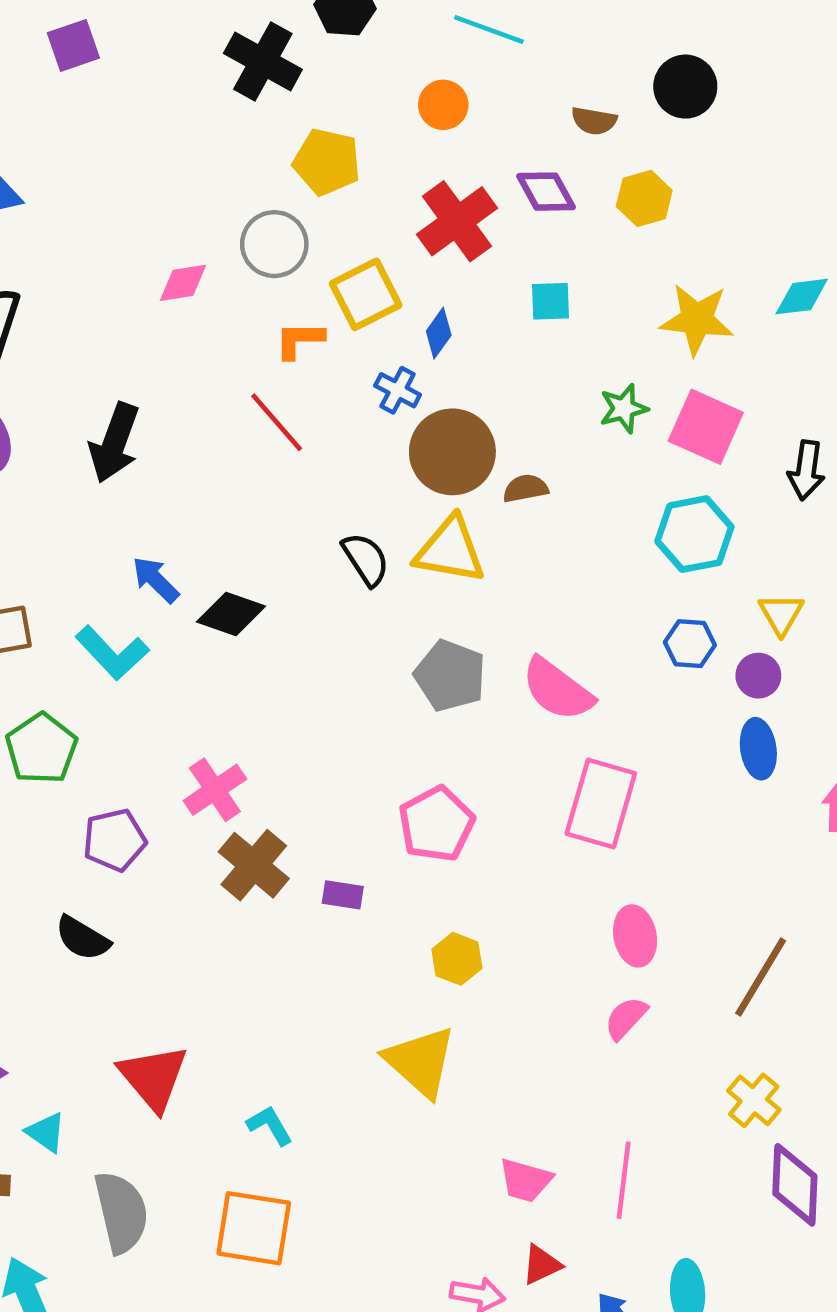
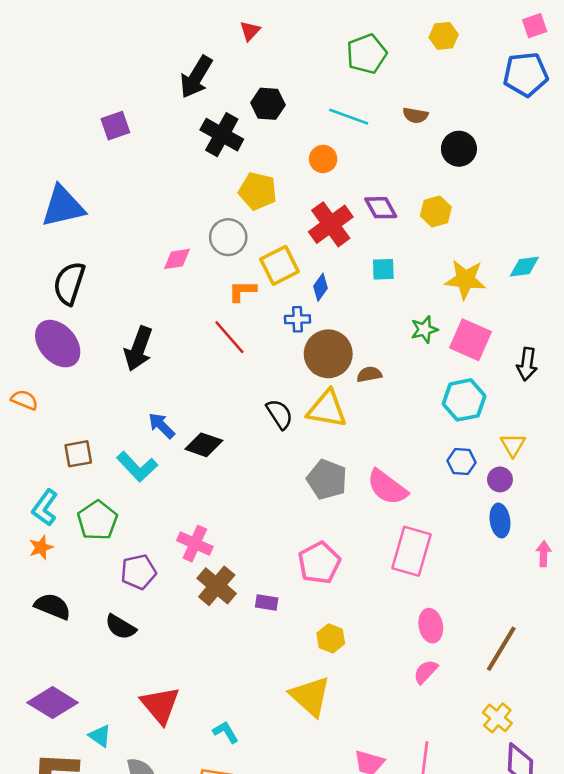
brown semicircle: (594, 121) -> (415, 115), moved
blue cross: (398, 390) -> (297, 319), turned -30
pink cross: (215, 790) -> (195, 544), turned -32

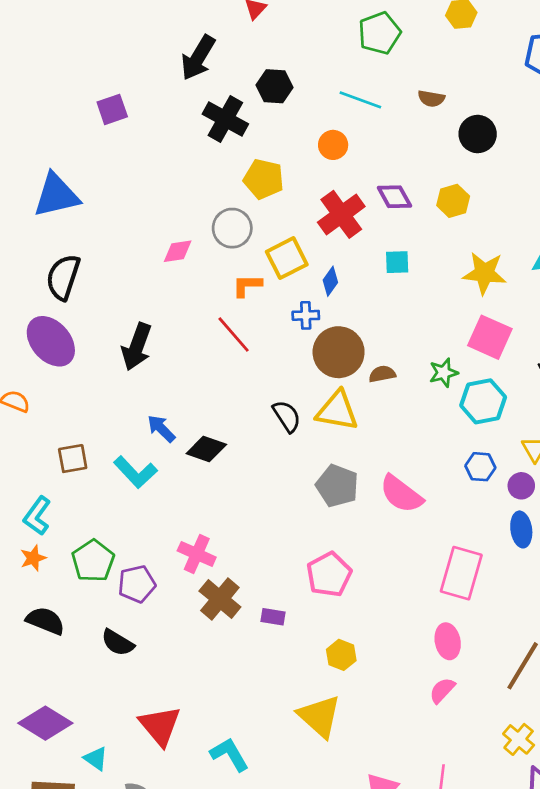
green star: (424, 329) -> (444, 373), moved
green pentagon: (97, 520) -> (93, 561), moved
pink rectangle: (412, 551) -> (461, 573), moved
cyan L-shape: (226, 732) -> (229, 754), size x1.4

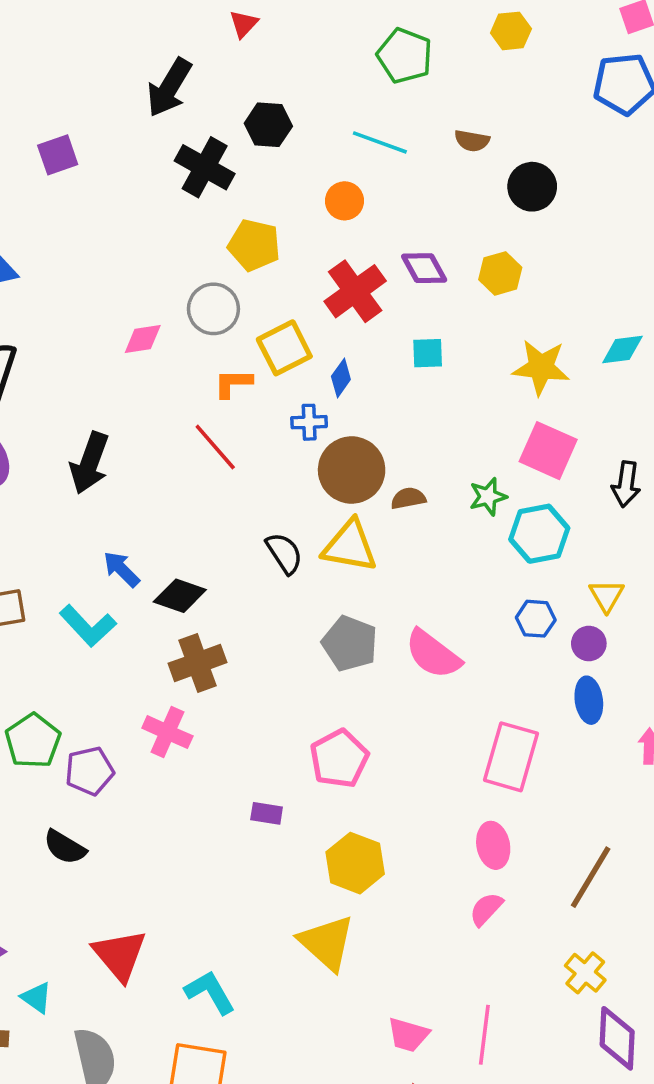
green pentagon: (379, 33) -> (405, 56), turned -30
brown cross: (220, 599) -> (198, 663), moved, turned 30
yellow hexagon: (341, 655) -> (355, 863), size x1.5

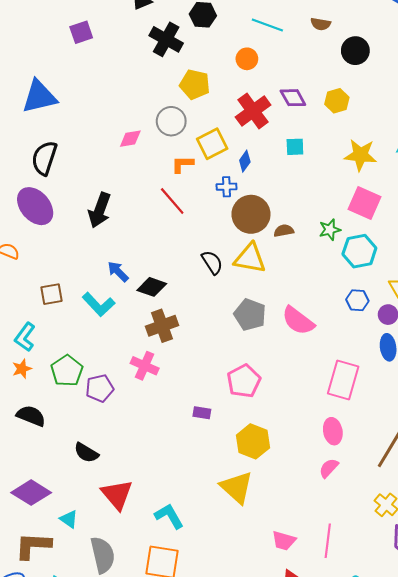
black semicircle: (65, 847) -> (86, 453), moved

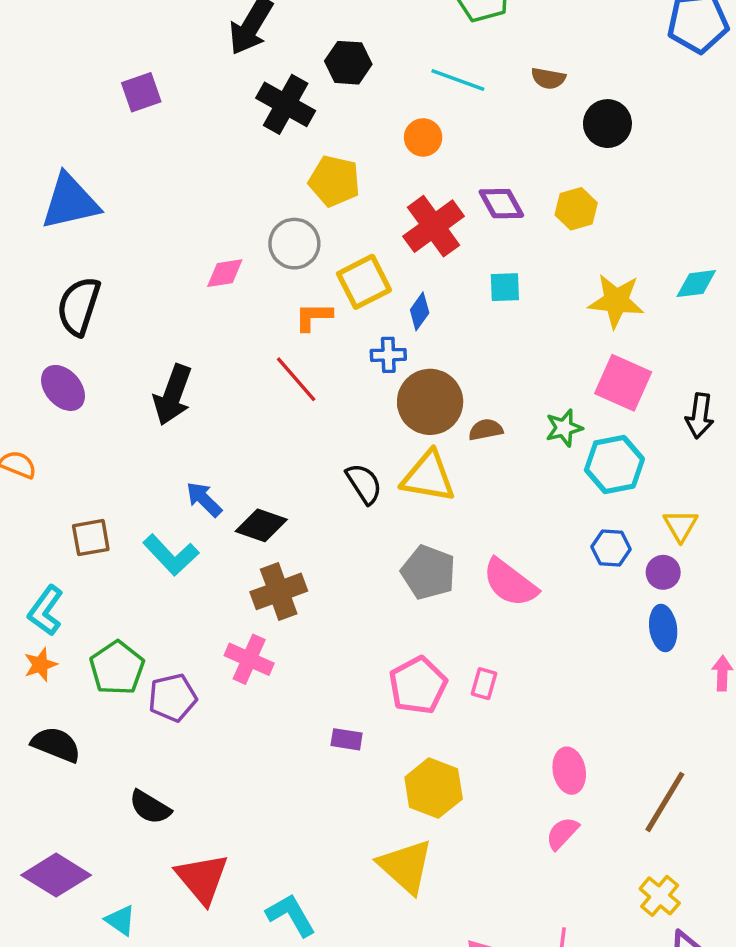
purple ellipse: (35, 206) -> (63, 388), size x0.7
pink rectangle: (343, 380) -> (484, 684), moved, size x0.5

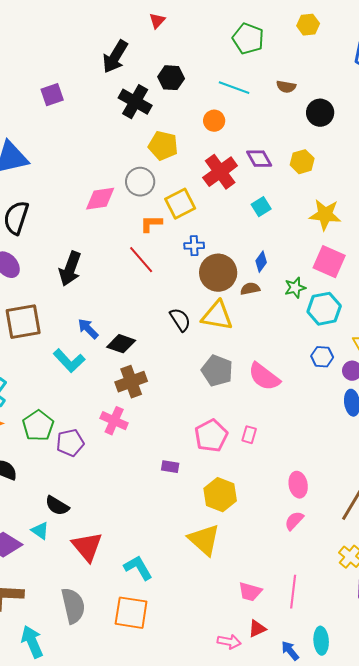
pink diamond: (225, 273) -> (100, 199), size x1.4
cyan square: (505, 287) -> (261, 207), turned -30
blue diamond: (420, 311) -> (261, 262), moved
brown square: (91, 538) -> (23, 322), moved, size x1.6
cyan triangle: (120, 920) -> (40, 531), moved

